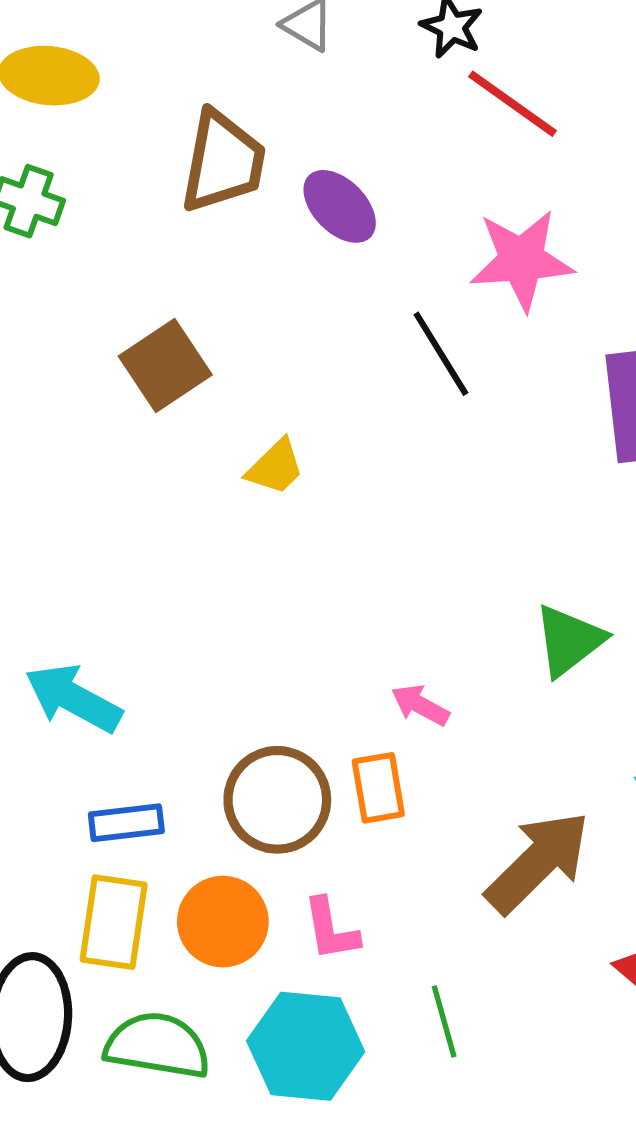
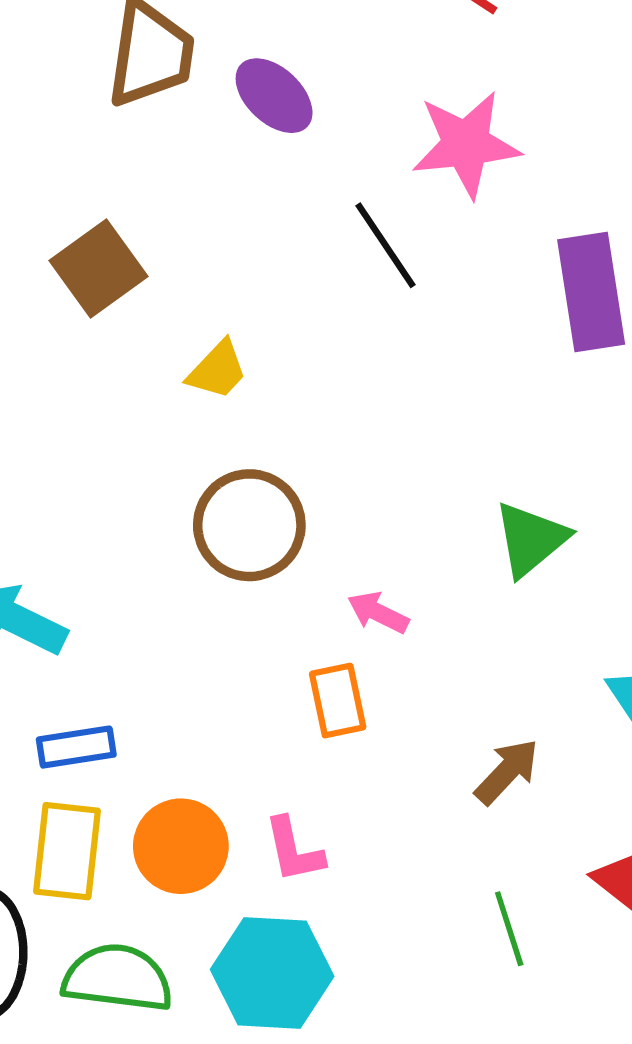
brown circle: (277, 800) -> (249, 525), moved
brown arrow: (538, 862) -> (507, 772), size x0.6
green line: (444, 1021) -> (509, 929), moved

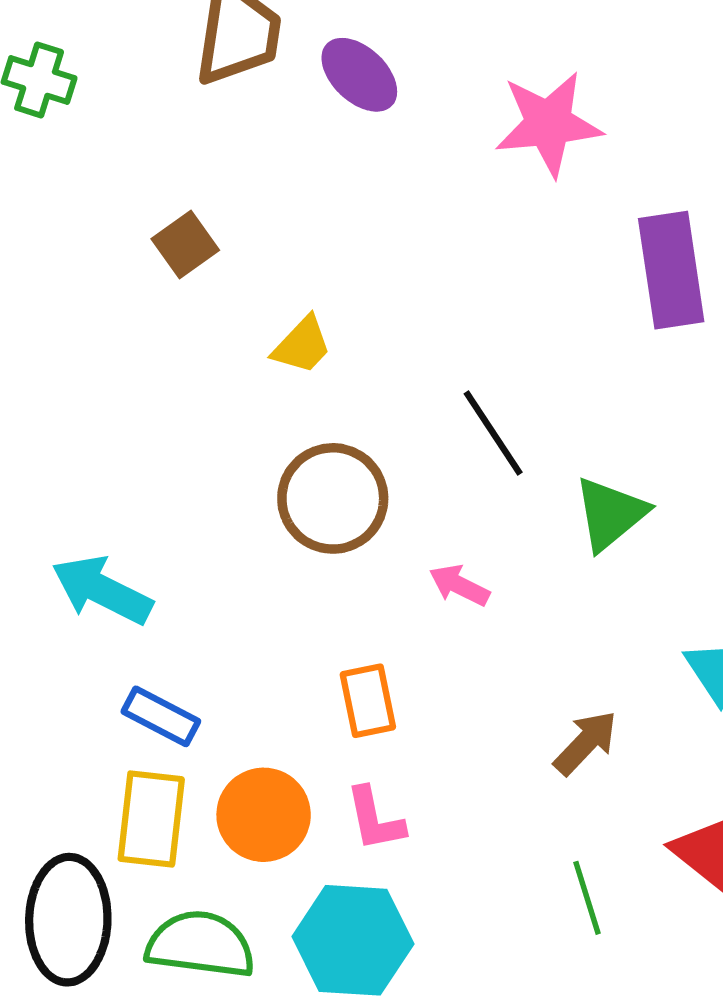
black line: (386, 245) -> (493, 433), moved
brown square: (99, 269) -> (185, 244), size x0.7
orange rectangle: (338, 701) -> (368, 701), moved
blue rectangle: (76, 747) -> (161, 716), turned 36

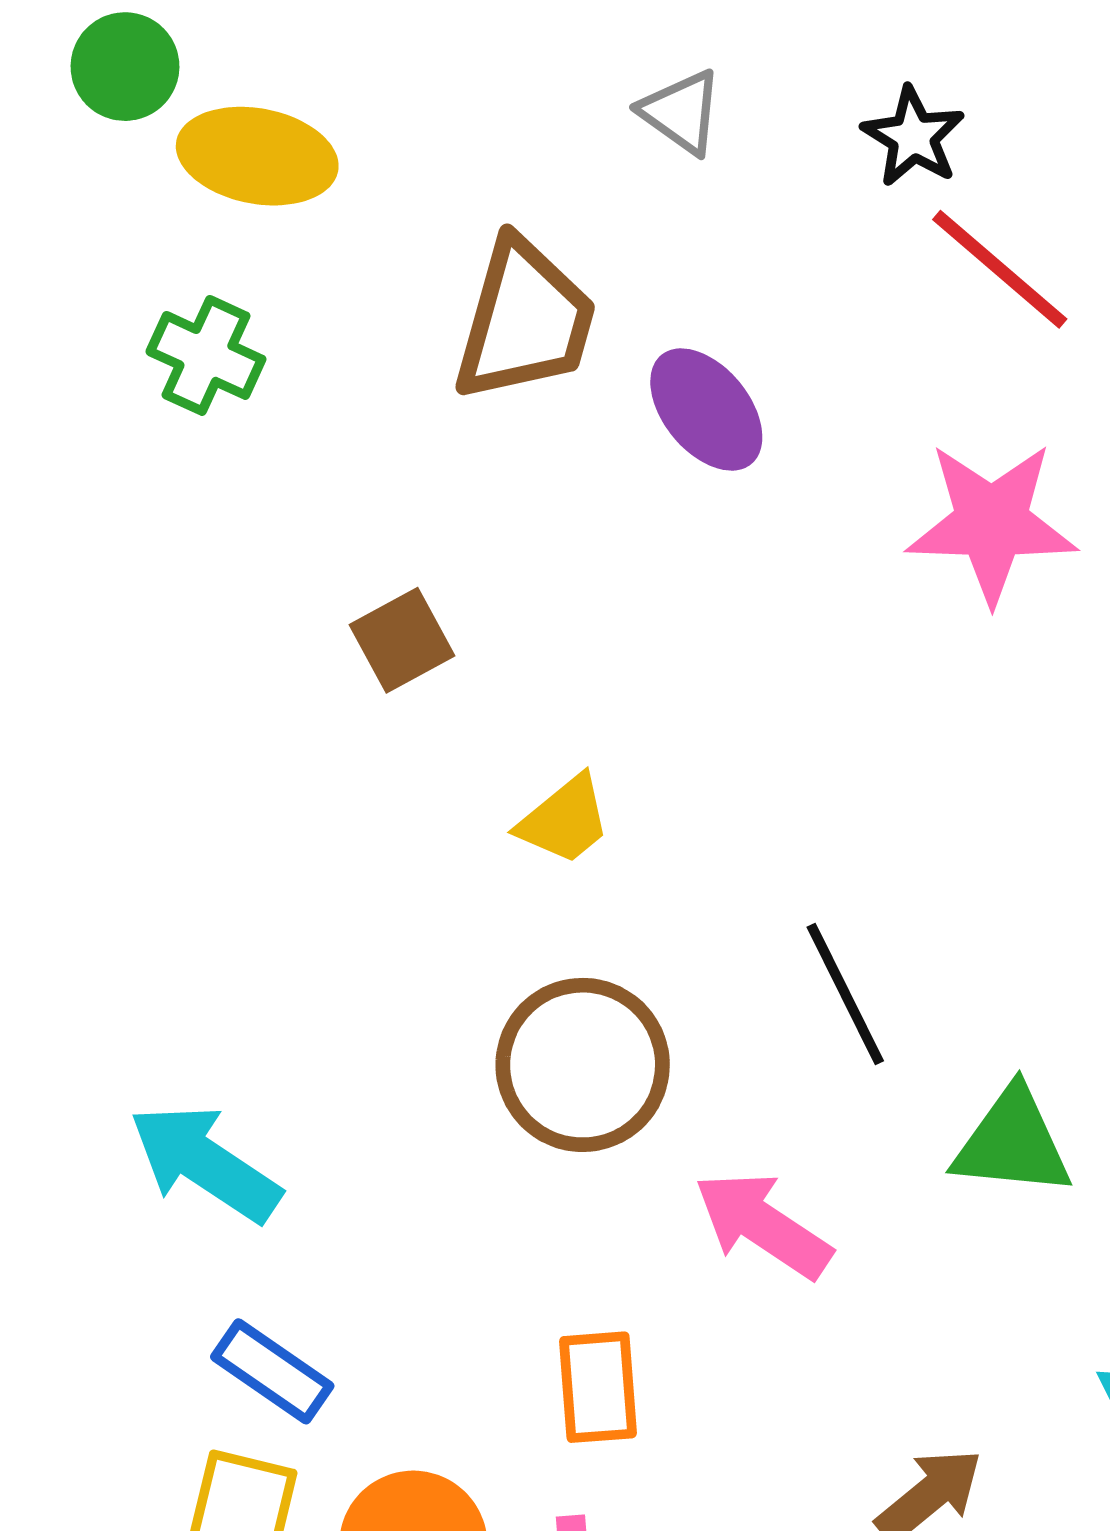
green triangle: (610, 514) -> (1012, 1143), turned 38
pink arrow: (459, 585) -> (763, 1225), size x1.5

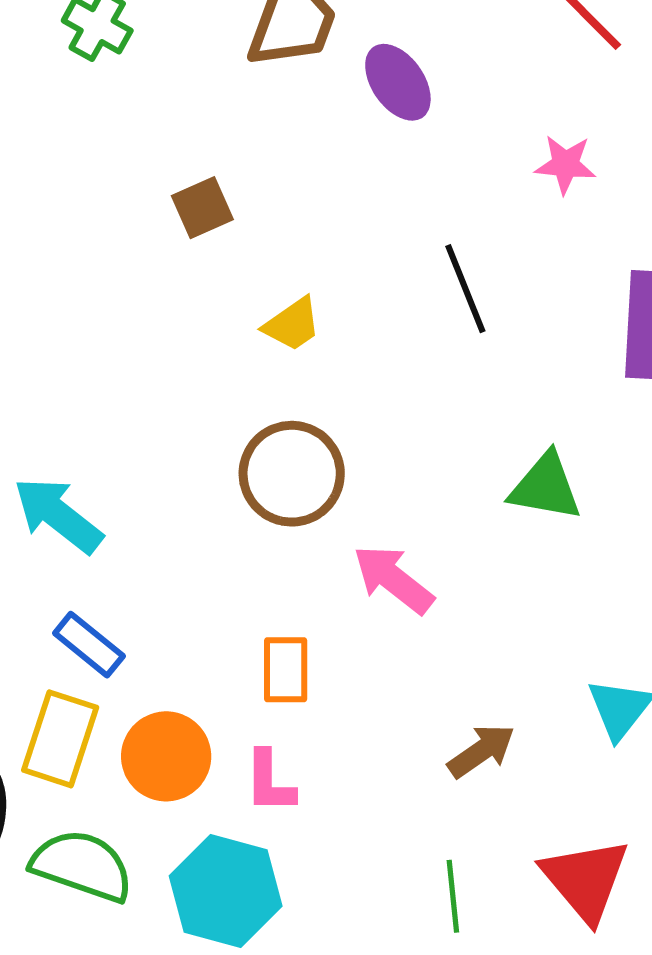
pink star: (992, 523) -> (565, 164), size x0.6
black line: (845, 994) -> (465, 289), moved
green triangle: (1012, 1143) -> (545, 487), moved

